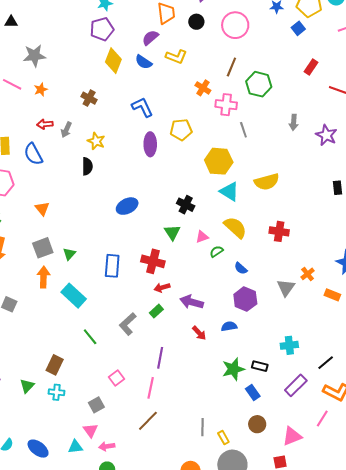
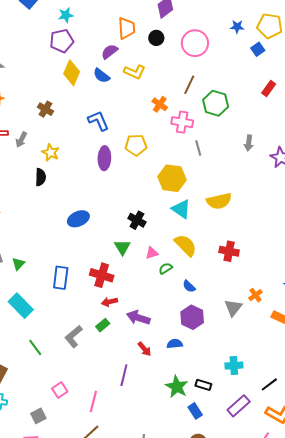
purple line: (160, 358) -> (124, 375), moved
green star: (233, 369) -> (177, 387), turned -30

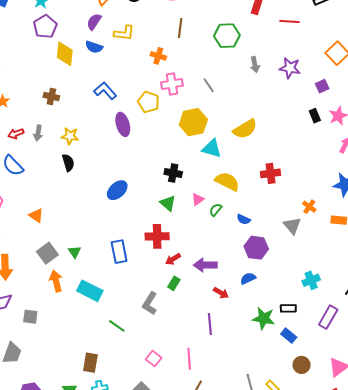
green hexagon: (216, 103) -> (227, 36), moved
pink cross: (182, 122) -> (172, 84), moved
yellow pentagon: (136, 145) -> (149, 102), turned -30

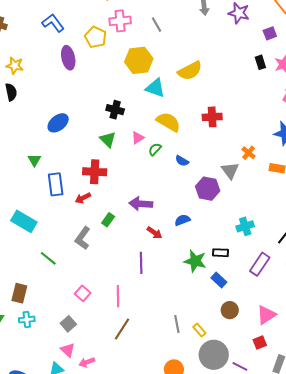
purple hexagon: (256, 248) -> (208, 189), moved
green triangle: (75, 252) -> (34, 160), moved
red arrow: (173, 259) -> (83, 198), moved

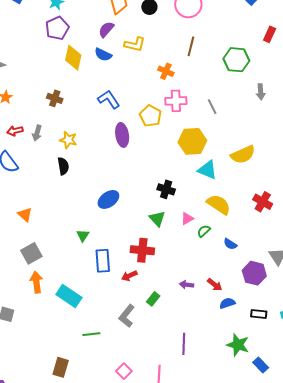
red cross: (212, 117) -> (263, 202), turned 30
purple arrow: (141, 204) -> (187, 285), size x0.6
red arrow: (154, 233) -> (215, 285), moved
black rectangle: (220, 253) -> (259, 314), moved
green line: (48, 258) -> (91, 334), turned -48

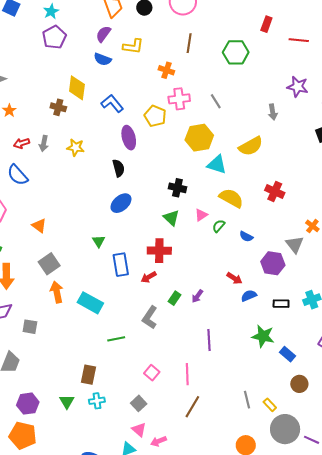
yellow diamond: (73, 58) -> (77, 88), moved
gray arrow: (261, 92) -> (273, 112), moved
black semicircle: (63, 166) -> (119, 168), moved
purple arrow: (187, 285) -> (197, 296), moved, turned -56

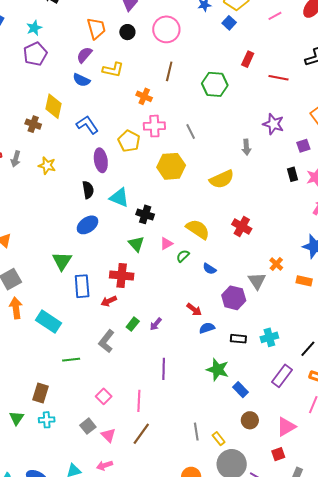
cyan triangle: (217, 165) -> (119, 198), moved
green triangle: (99, 241) -> (62, 261), size x1.5
pink triangle: (139, 430) -> (108, 435), moved

